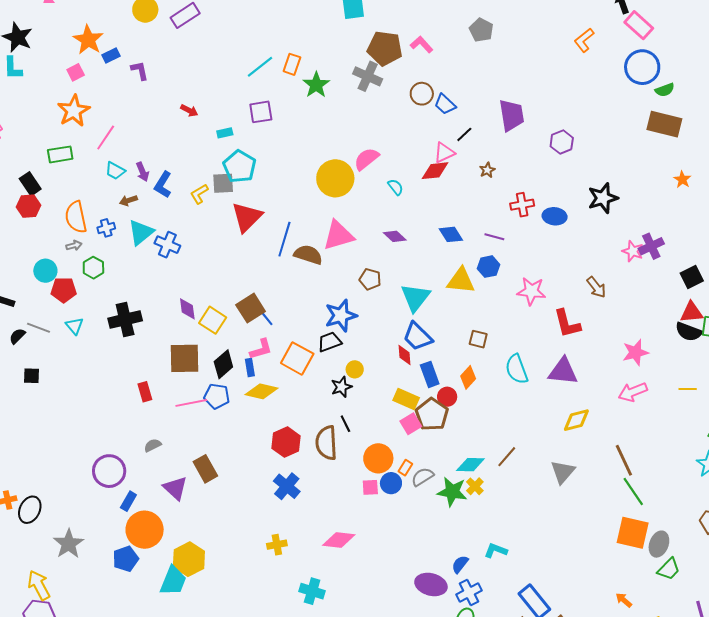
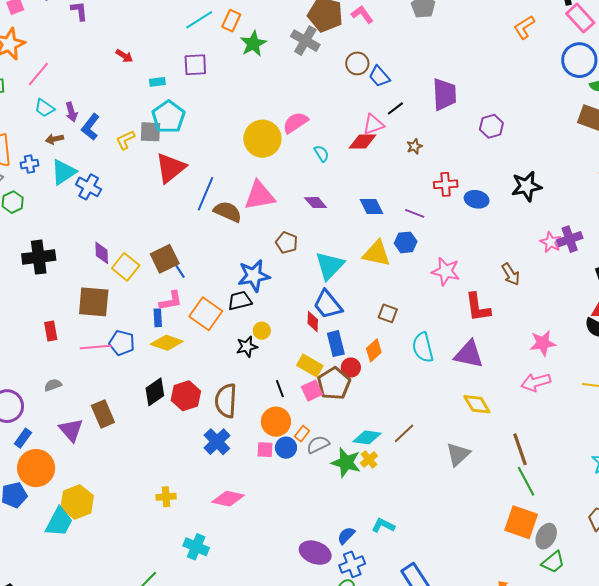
black diamond: (223, 364) -> (155, 392), moved
yellow diamond: (576, 420) -> (477, 404), turned 68
black line: (345, 424) -> (280, 389), moved
blue cross: (287, 486) -> (217, 442), moved

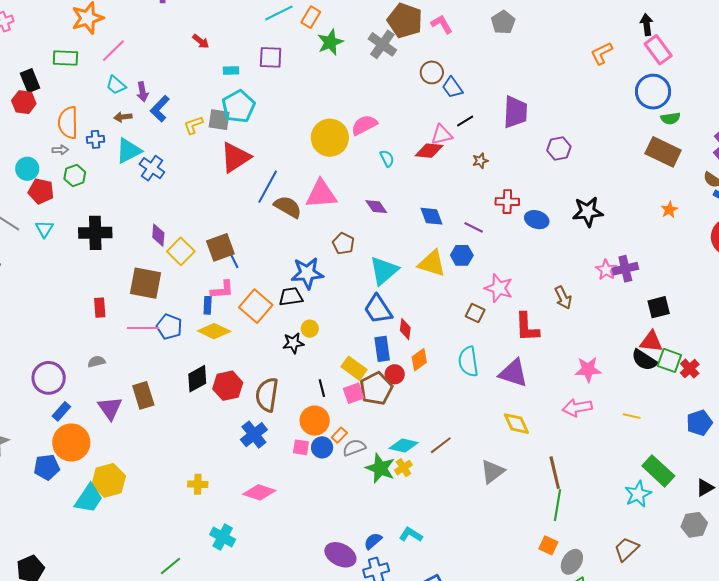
brown square: (388, 313) -> (475, 313), moved
red diamond: (313, 322) -> (405, 329), moved
green line: (526, 481) -> (557, 505), turned 32
orange square: (521, 522) -> (548, 545), size x0.6

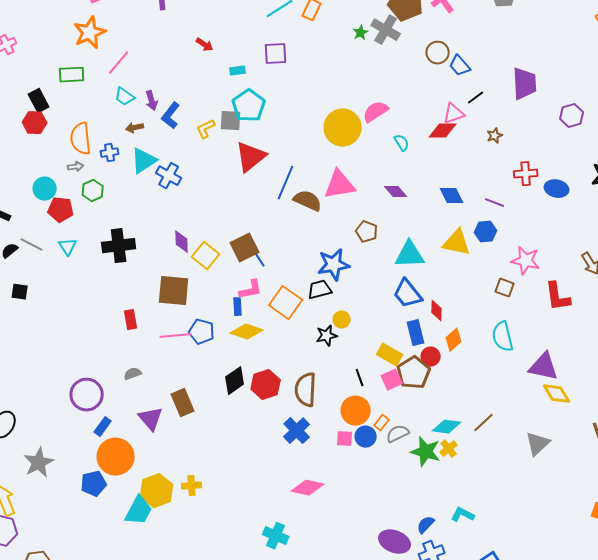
green star: (330, 42) -> (361, 33), moved, size x0.6
cyan triangle: (384, 271) -> (410, 255), turned 44
purple triangle: (513, 373) -> (544, 367), moved
yellow cross: (198, 484) -> (192, 486), moved

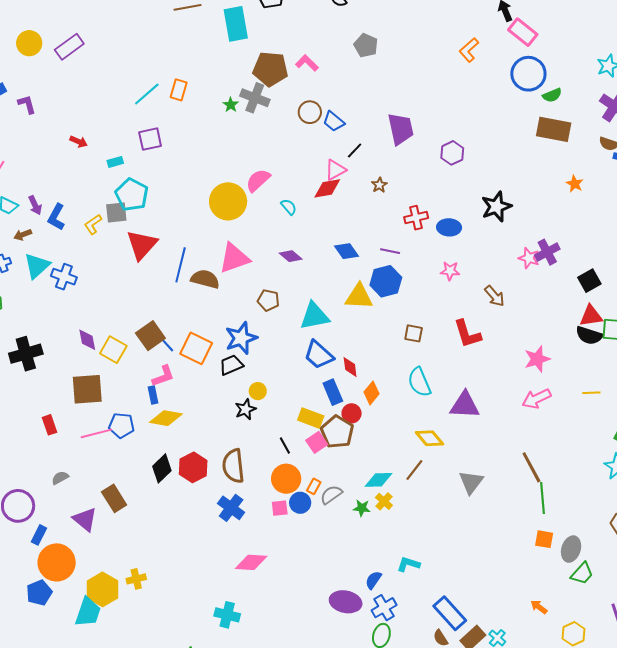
blue hexagon: (486, 232) -> (386, 281), size x1.4
pink star: (526, 261) -> (450, 271), moved, size x0.7
orange square: (286, 303) -> (196, 348), moved
yellow diamond: (557, 394) -> (429, 438), moved
green star: (426, 452) -> (362, 508), size x0.6

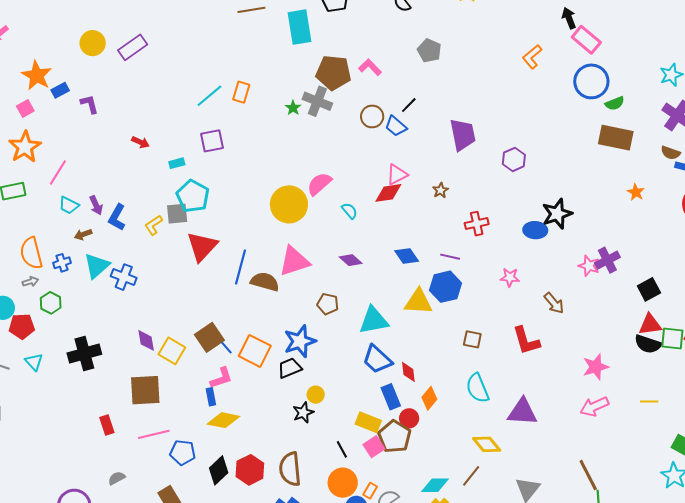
black line: (355, 151) -> (409, 105), moved
blue ellipse: (449, 227) -> (535, 230), moved
blue pentagon: (121, 425) -> (183, 452), moved

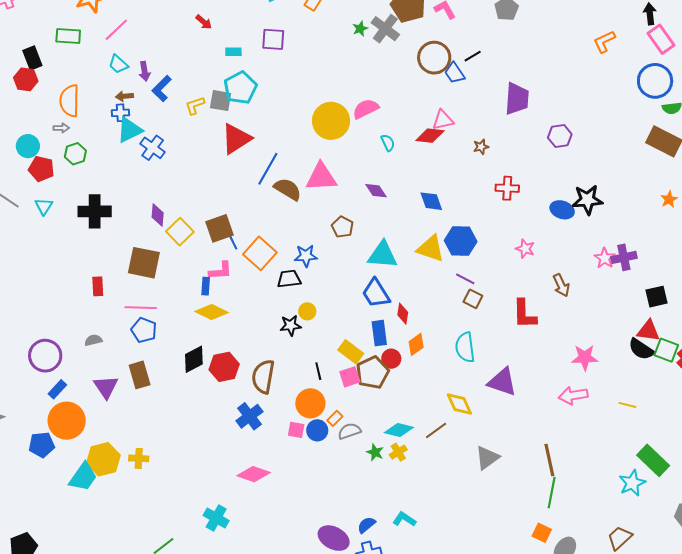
brown circle: (372, 116) -> (434, 58), size x1.4
purple line: (450, 257) -> (465, 279), moved
blue cross: (62, 263) -> (120, 113), moved
blue star: (300, 341) -> (306, 256), size x0.7
blue pentagon: (183, 452) -> (144, 330), moved

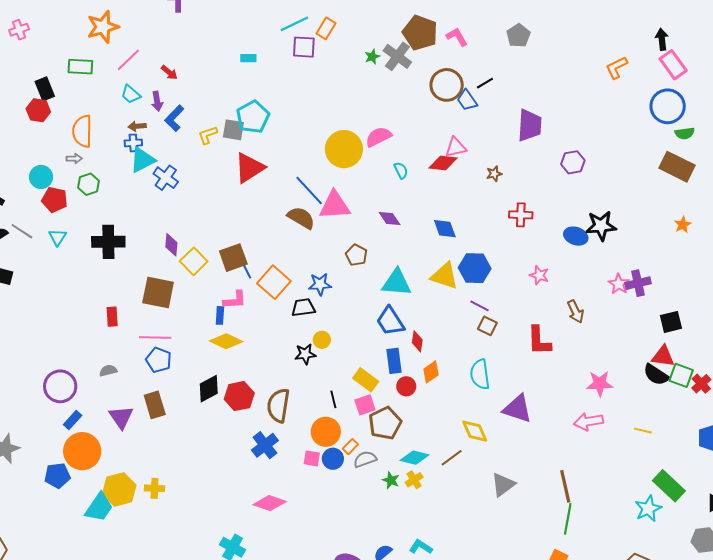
red arrow: (204, 22) -> (169, 72), moved
purple square: (273, 39) -> (304, 47), moved
cyan rectangle: (233, 52) -> (248, 58), moved
blue line: (268, 169) -> (309, 190), moved, turned -72
brown pentagon: (372, 372) -> (385, 423), moved

